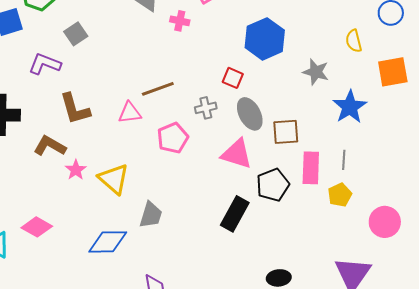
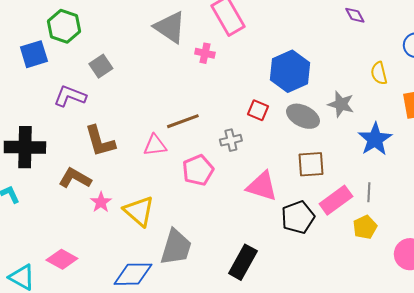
gray ellipse: (250, 114) -> (303, 116), moved, turned -36
pink rectangle: (311, 168) -> (336, 200), turned 52
black rectangle: (235, 214) -> (243, 262), moved
gray trapezoid: (151, 215) -> (176, 247), size x1.4

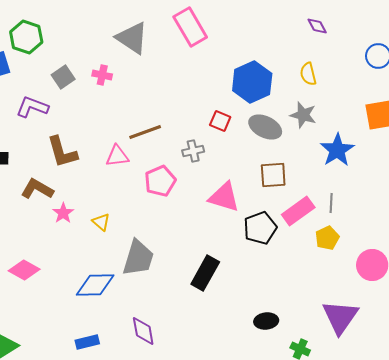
pink cross: (205, 53) -> (102, 75), moved
yellow semicircle: (379, 73) -> (308, 74), moved
yellow triangle: (139, 211) -> (101, 222), size x0.6

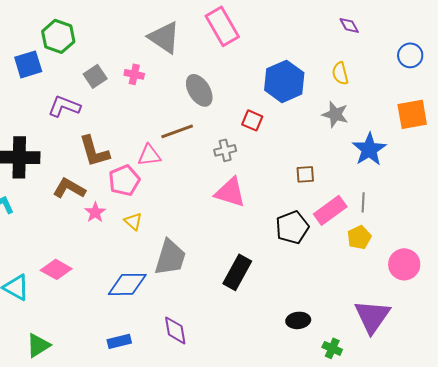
gray ellipse: (265, 127) -> (199, 90), moved, turned 32
brown square: (273, 175) -> (305, 174), size x0.7
pink pentagon: (160, 181) -> (124, 180), moved
pink triangle: (224, 197) -> (230, 192), moved

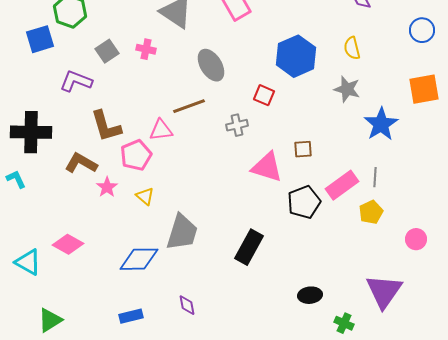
brown square: (305, 174) -> (303, 149), moved
pink triangle: (230, 192) -> (267, 167), moved
pink circle: (404, 264) -> (416, 239), size x0.7
purple diamond: (175, 330) -> (187, 305), size x0.7

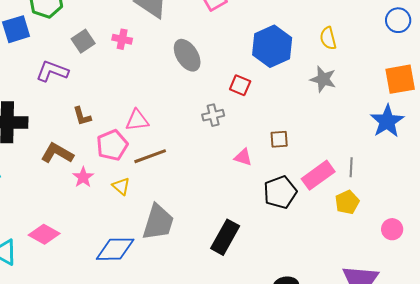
brown line: (189, 106) -> (150, 156), moved
blue star: (381, 124) -> (387, 121), moved
brown L-shape: (106, 126) -> (82, 116), size x0.6
pink triangle: (267, 167) -> (243, 157), size x0.6

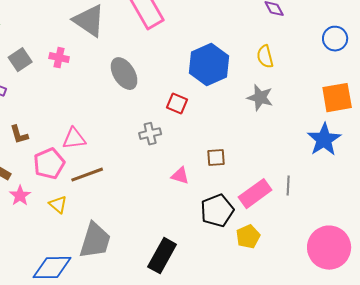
yellow pentagon: (347, 202) -> (248, 237), moved
pink circle: (392, 229) -> (329, 248), size x2.0

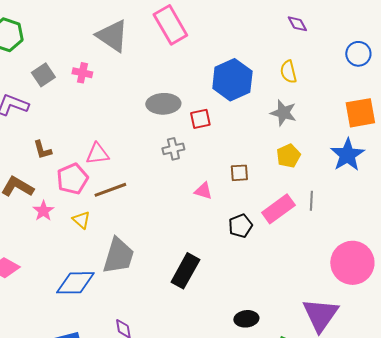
gray ellipse: (124, 74) -> (163, 104), moved, turned -60
red square: (177, 104) -> (200, 119), turned -35
black pentagon: (217, 211) -> (240, 226), size x0.7
yellow pentagon: (248, 237) -> (288, 156), moved

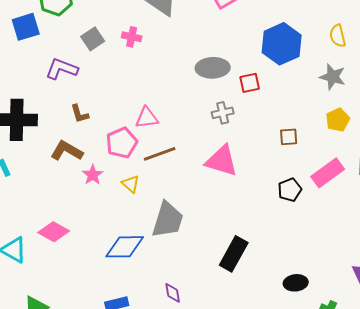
brown L-shape: (42, 150) -> (80, 114), moved
pink triangle: (203, 191) -> (222, 161), moved, size x1.8
black rectangle: (185, 271) -> (234, 254), moved

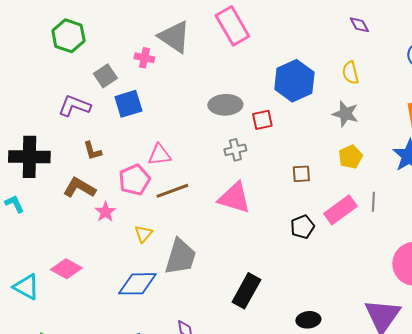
blue square: (26, 27) -> (128, 104), moved
pink cross: (132, 37) -> (144, 58), moved
yellow triangle: (131, 184) -> (143, 234), moved, turned 30

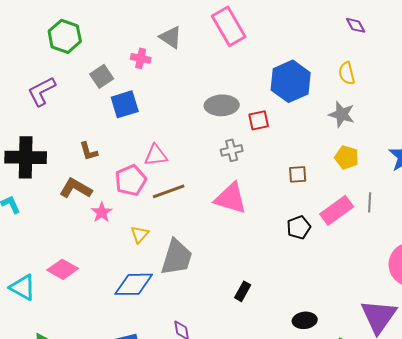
gray triangle: (174, 37) -> (171, 37), size x0.7
purple L-shape: (74, 106) -> (42, 91), moved, turned -48
yellow pentagon: (350, 157) -> (347, 157), turned -30
black rectangle: (246, 291) -> (243, 291), size x0.6

